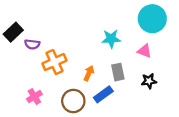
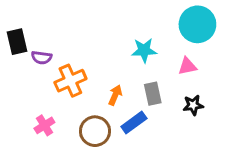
black rectangle: (13, 32) -> (17, 42), turned -60
pink triangle: (144, 51) -> (187, 66), turned -32

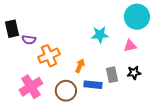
gray rectangle: (153, 94) -> (112, 75), moved
blue rectangle: (134, 122) -> (93, 85), turned 42
pink cross: (44, 125) -> (31, 87), size x1.6

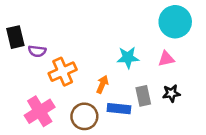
cyan star: (100, 35) -> (128, 58), moved

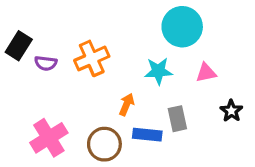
cyan circle: (175, 22) -> (182, 27), moved
black rectangle: (15, 37) -> (19, 46), turned 45
orange cross: (63, 72) -> (92, 58), moved
black star: (171, 93) -> (231, 111), moved, turned -30

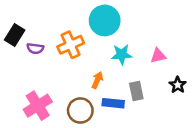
cyan circle: (182, 27) -> (105, 20), moved

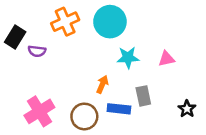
orange cross: (71, 45) -> (65, 22), moved
black star: (178, 85) -> (187, 109), moved

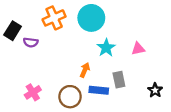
cyan star: (128, 58) -> (106, 48), turned -30
pink cross: (39, 111) -> (33, 92), size x0.7

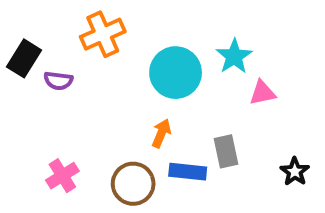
cyan circle: (91, 18) -> (176, 73), moved
cyan star: (106, 48) -> (234, 56), moved

